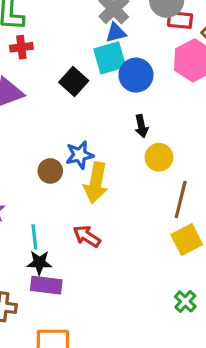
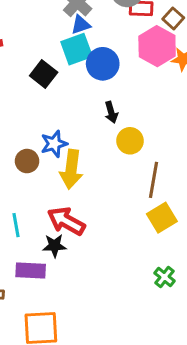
red arrow: (87, 236) -> (66, 221), size x1.4
black star: (39, 263) -> (54, 246), moved

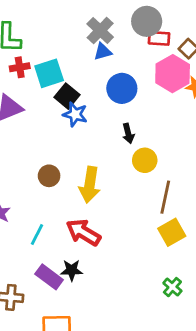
cyan square: (77, 49) -> (49, 73), moved
blue star: (54, 144) -> (75, 114), moved, turned 30
cyan line: (16, 225) -> (37, 235), turned 35
black star: (54, 246) -> (72, 270), moved
purple rectangle: (31, 270) -> (49, 277), turned 32

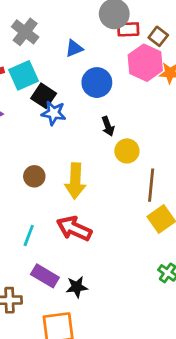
gray cross: (100, 30) -> (25, 32), moved
black star: (72, 270) -> (77, 287), moved

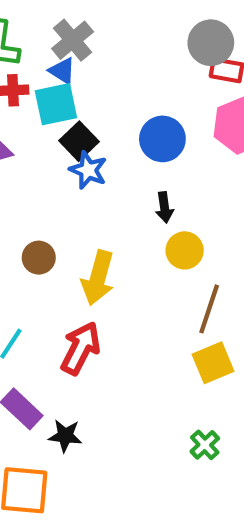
blue triangle: (74, 48) -> (62, 71), moved, turned 42
red arrow: (74, 229) -> (81, 348), turned 80

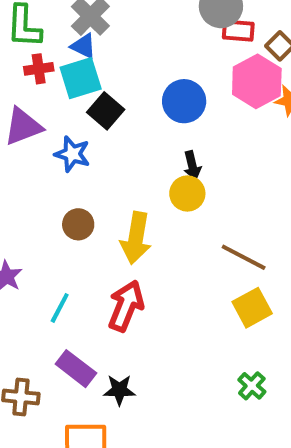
blue star: (88, 170) -> (72, 154), moved
yellow circle: (185, 250) -> (187, 193), moved
brown line: (209, 309) -> (244, 257), turned -75

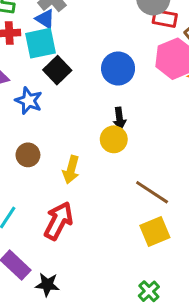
yellow arrow: (136, 238) -> (71, 170), size x0.7

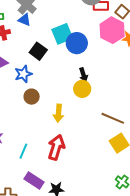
cyan square: (41, 43) -> (62, 34), moved
blue star: (29, 101) -> (23, 74), turned -30
brown circle: (28, 155) -> (32, 97), moved

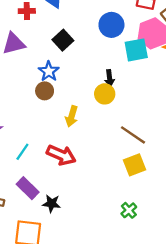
cyan square: (62, 34) -> (136, 50), moved
blue circle: (77, 43) -> (111, 25), moved
blue star: (23, 74) -> (49, 71), moved, turned -30
red arrow: (56, 147) -> (61, 155), turned 85

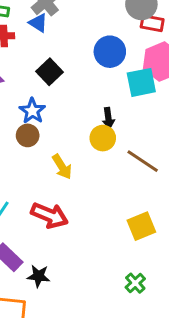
yellow arrow: (72, 116) -> (62, 167), turned -48
brown line: (133, 135) -> (143, 161), moved

